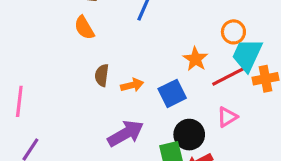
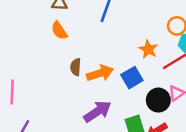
orange arrow: (132, 85) -> (100, 73), size x1.5
black circle: (189, 135) -> (158, 100), moved

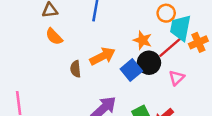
orange arrow: (100, 73) -> (103, 56), moved
black circle: (158, 100) -> (149, 63), moved

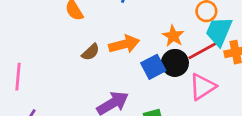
brown semicircle: (76, 69) -> (91, 52), turned -140
pink triangle: (177, 78) -> (202, 87), size x1.5

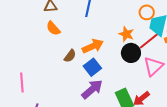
blue square: (153, 67) -> (92, 67), moved

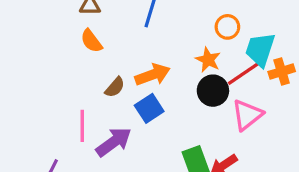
orange circle: (147, 12) -> (227, 27), moved
pink line: (22, 82) -> (82, 126), moved
purple arrow: (92, 89) -> (114, 142), moved

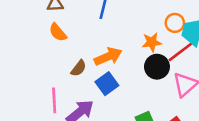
orange circle: (227, 27) -> (175, 23), moved
orange star: (208, 60) -> (152, 42), turned -30

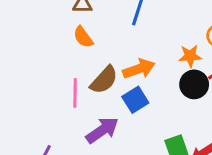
brown semicircle: (79, 68) -> (104, 80), size x1.5
pink line: (54, 100) -> (75, 93), moved

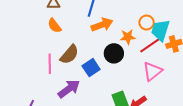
orange arrow: (139, 69) -> (102, 25), moved
black circle: (194, 84) -> (114, 53), moved

